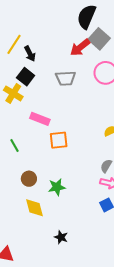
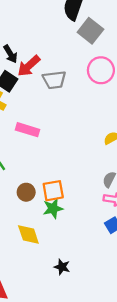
red arrow: (80, 47) -> (29, 66), moved
orange square: (59, 140) -> (53, 191), moved
brown circle: (29, 179) -> (26, 192), moved

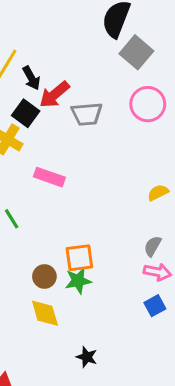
brown circle: (26, 192) -> (44, 277), moved

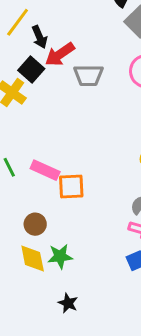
pink rectangle: (49, 177) -> (45, 170), moved
orange square: (79, 258) -> (71, 187), moved
green star: (78, 281) -> (60, 256), moved

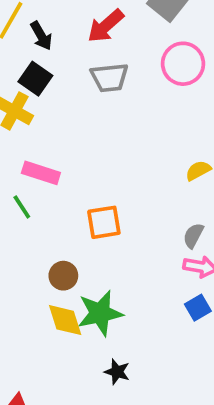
red arrow: (60, 54) -> (106, 26), moved
pink rectangle: (45, 170) -> (41, 173), moved
green star: (60, 256) -> (100, 313), size x1.4

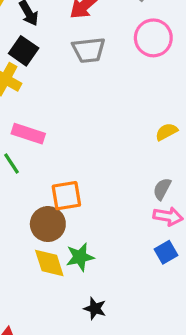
orange square: (104, 222) -> (66, 196), moved
brown circle: (63, 276) -> (48, 224), size x1.4
green star: (100, 313) -> (80, 257), size x0.7

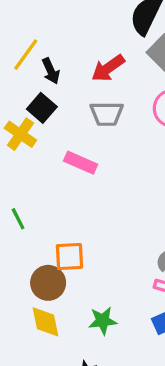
pink rectangle: (28, 134) -> (81, 163), moved
green star: (80, 257) -> (103, 321), moved

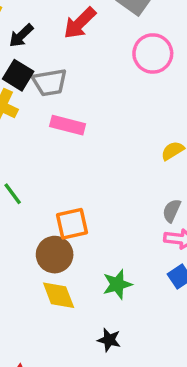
black arrow: (51, 71) -> (21, 36), turned 80
gray trapezoid: (107, 114) -> (50, 82), moved

